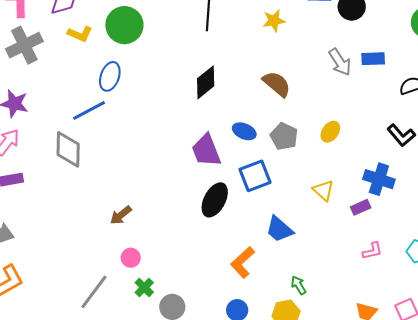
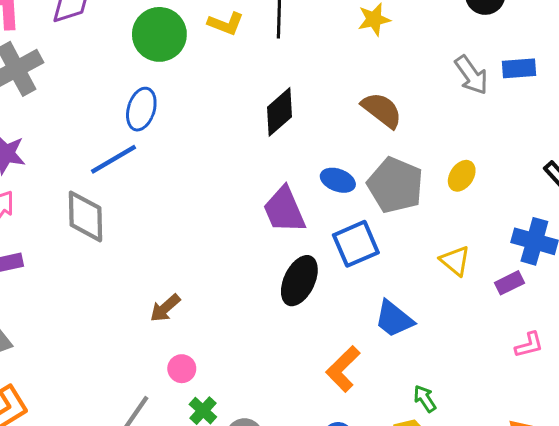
yellow L-shape: (80, 34) -> (226, 24), moved
gray pentagon: (284, 136) -> (395, 185), size x1.4

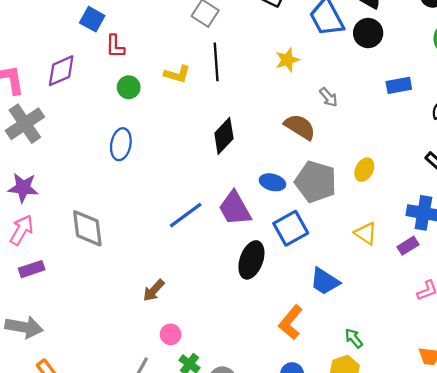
green circle: (159, 34) -> (129, 87), size x0.6
gray arrow: (471, 75) -> (329, 97), moved, size x0.7
blue line: (113, 159) -> (186, 215), moved

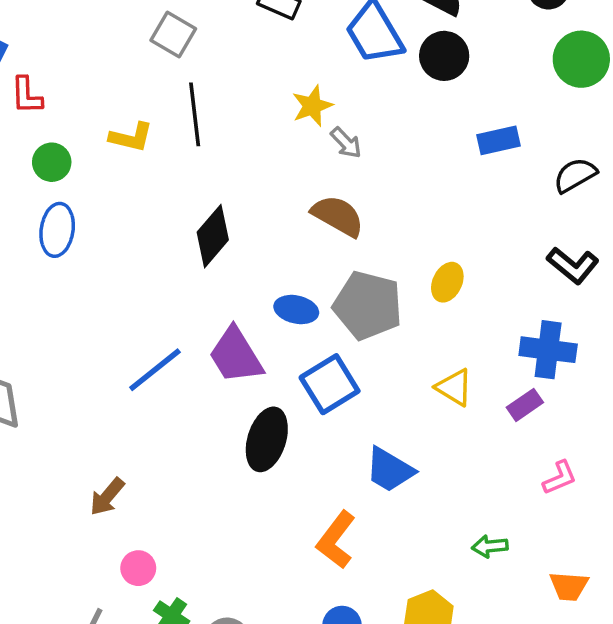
gray arrow: (329, 97) -> (346, 143), moved
blue ellipse: (121, 144) -> (57, 230), moved
green arrow: (354, 338) -> (490, 546), moved, turned -54

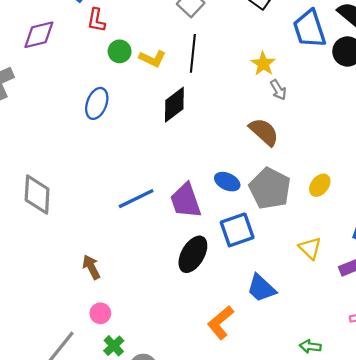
yellow star: (312, 106) -> (263, 64), turned -30
green circle: (52, 162) -> (120, 51), moved
black diamond: (213, 236) -> (174, 105), moved
brown arrow: (107, 497) -> (91, 267), turned 100

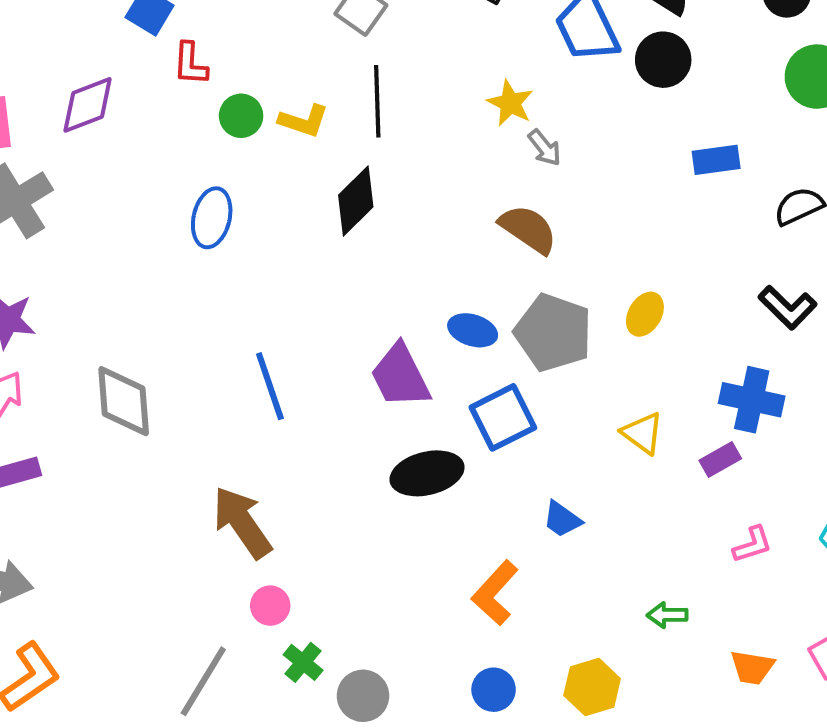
blue line: (136, 199) -> (270, 386), moved, turned -75
black ellipse: (193, 254) -> (427, 473), turned 54
brown arrow: (91, 267) -> (242, 522), size x1.6
blue trapezoid: (261, 288) -> (562, 519), size x0.7

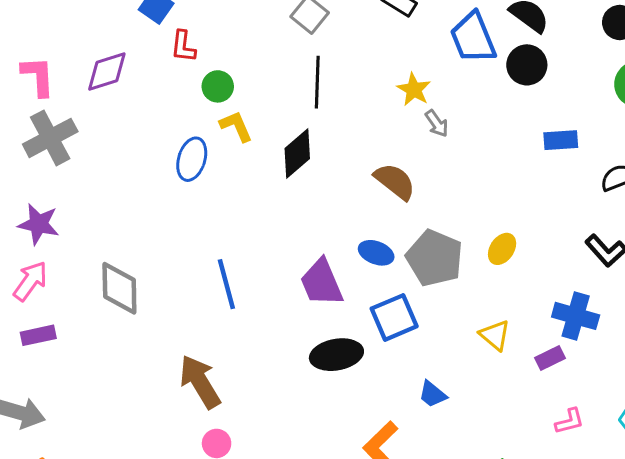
yellow L-shape: (304, 121) -> (236, 126), moved, turned -135
brown semicircle: (528, 229) -> (395, 181), moved

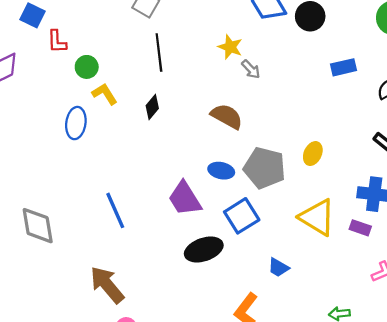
black diamond: (297, 154) -> (152, 107), size x0.7
yellow triangle: (495, 335) -> (317, 217), size x1.6
purple rectangle: (550, 358) -> (360, 228), turned 54

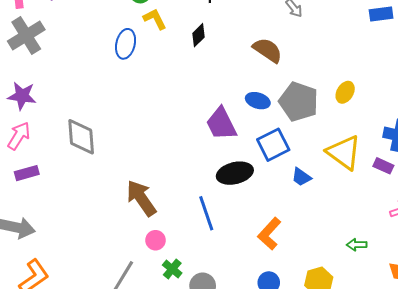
blue line: (115, 210) -> (206, 213), moved
blue trapezoid: (278, 268) -> (301, 177), moved

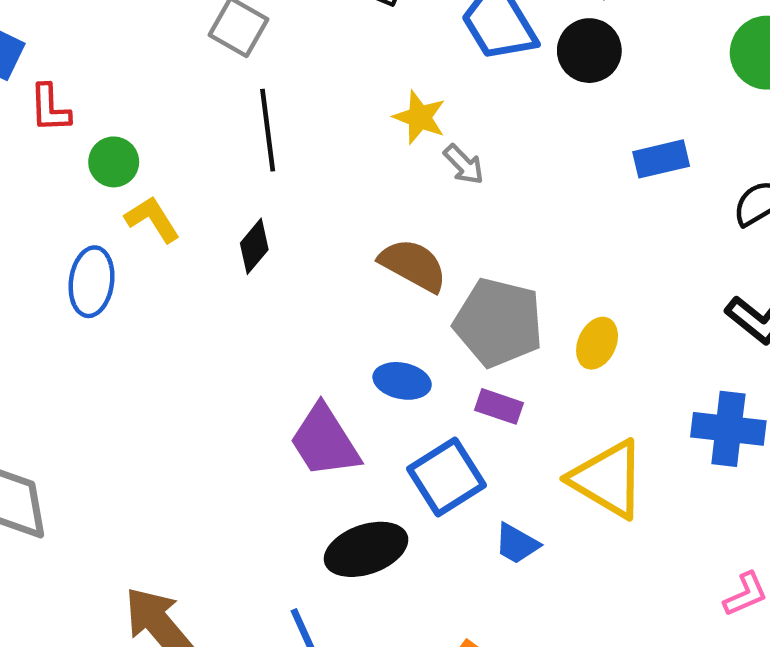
gray pentagon: (299, 102) -> (498, 323), moved
purple rectangle: (383, 166) -> (499, 406), moved

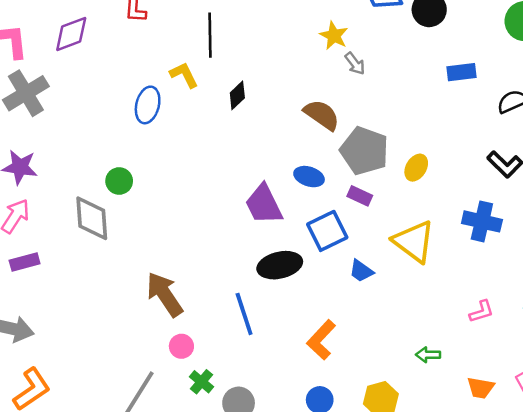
black line: (268, 130) -> (210, 35), moved
green circle: (114, 162) -> (119, 181), moved

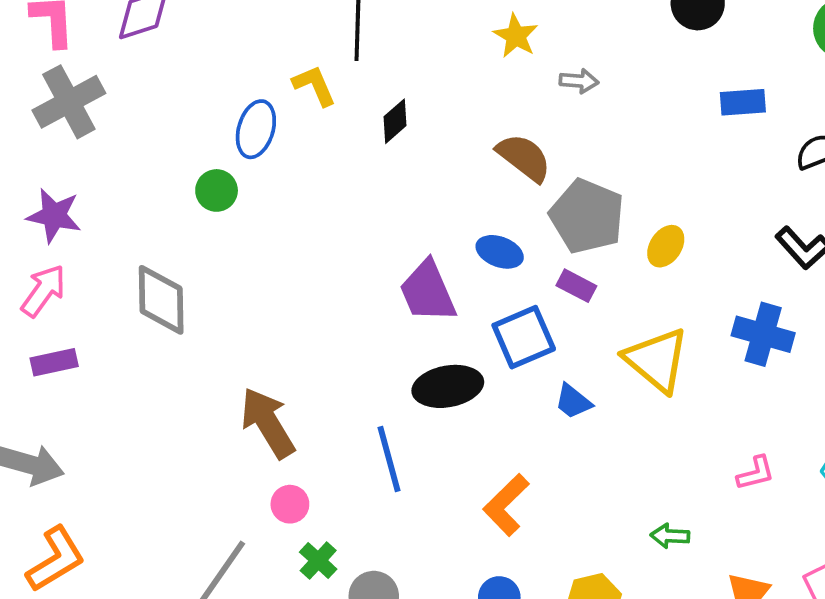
yellow star: (334, 36) -> (516, 36), moved
gray arrow: (355, 64) -> (579, 81), turned -50
green circle: (119, 181) -> (217, 190), moved

